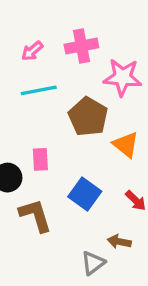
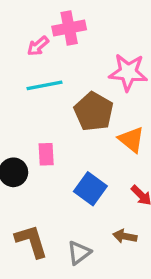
pink cross: (81, 46) -> (69, 28), moved
brown L-shape: (35, 215) -> (31, 241), moved
gray triangle: (93, 263) -> (79, 253), moved

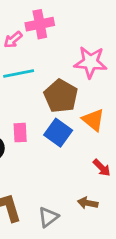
blue square: (90, 189) -> (58, 133), moved

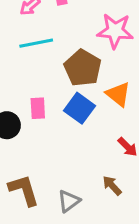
brown arrow: (88, 203) -> (112, 186), turned 36

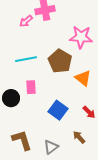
cyan line: (36, 43) -> (26, 59), moved
blue square: (80, 108) -> (58, 110), moved

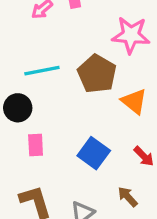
pink rectangle: (31, 87) -> (36, 145), moved
black circle: (11, 98) -> (18, 108), moved

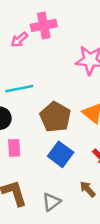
brown pentagon: (97, 74) -> (55, 117), moved

